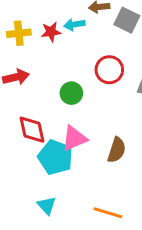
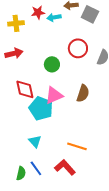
red star: (51, 32) -> (38, 12), moved
brown semicircle: (117, 150) -> (83, 93), moved

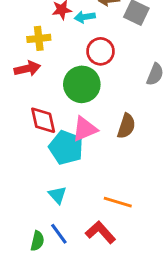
yellow cross: (16, 23) -> (39, 38), moved
red circle: (78, 48) -> (101, 51), moved
green circle: (52, 64) -> (82, 84), size x1.6

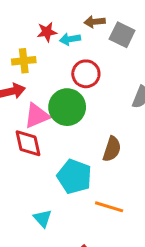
pink triangle: (85, 129) -> (37, 116), moved
cyan pentagon: (66, 148) -> (74, 176), moved
orange line: (118, 202) -> (109, 207), moved

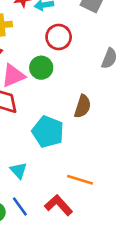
green circle: (67, 107) -> (41, 68), size x0.7
orange line: (109, 207) -> (80, 180), moved

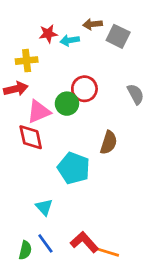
red circle: (59, 37) -> (84, 89), moved
gray semicircle: (109, 58) -> (136, 94), turned -50
orange line: (80, 180) -> (106, 252), moved

